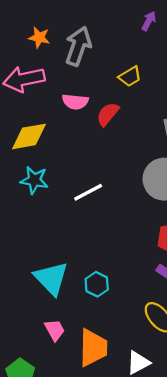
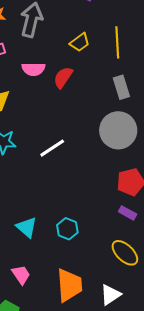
cyan triangle: (51, 278) -> (27, 227), size x0.7
pink trapezoid: (55, 330) -> (21, 275), moved

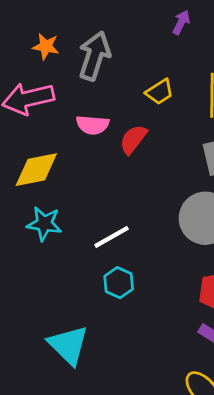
cyan triangle: (27, 227) -> (68, 345), size x1.4
cyan hexagon: (67, 229) -> (119, 283), moved

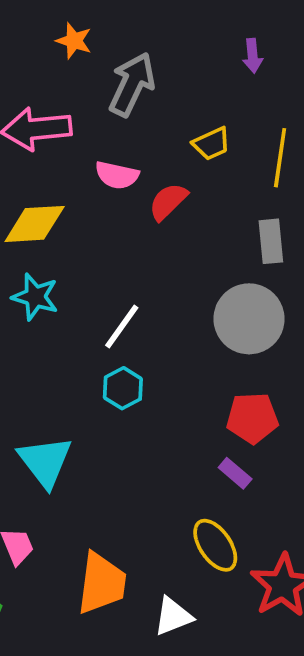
purple arrow: (181, 22) -> (253, 56), turned 140
orange star: (46, 46) -> (74, 41), moved
white line: (112, 237) -> (122, 327), turned -33

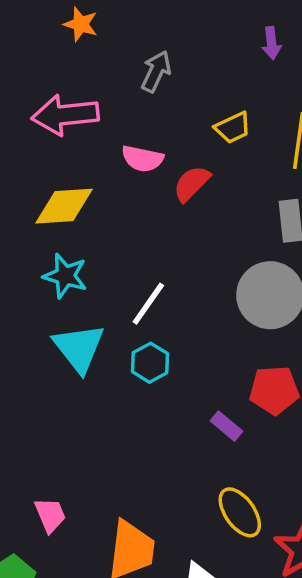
orange star: (74, 41) -> (81, 24), moved
gray arrow: (132, 84) -> (156, 71), size x0.7
cyan triangle: (45, 462) -> (79, 348), moved
purple rectangle: (235, 473) -> (227, 426), moved

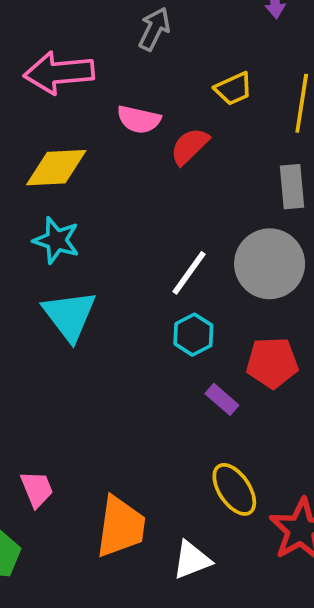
white line: (148, 304) -> (189, 273), moved
cyan hexagon: (150, 363) -> (193, 335), moved

